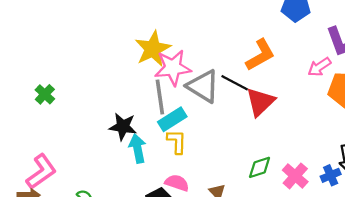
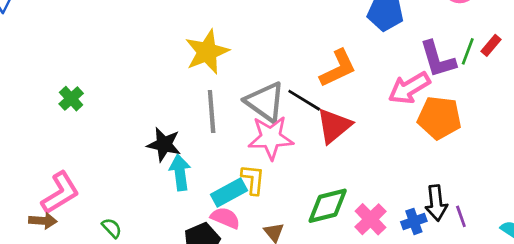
pink arrow: (319, 67) -> (409, 88), size x1.4
pink star: (173, 68) -> (271, 138), moved
cyan rectangle: (172, 119) -> (229, 192), moved
yellow L-shape: (177, 142) -> (253, 179), moved
green diamond: (260, 167) -> (328, 206), size x1.4

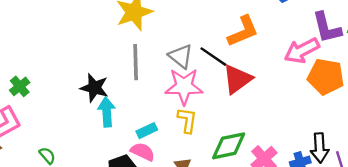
green cross: (71, 99) -> (20, 86), moved
gray triangle: (265, 102) -> (181, 56), size x0.7
yellow L-shape: (253, 179) -> (187, 120), moved
cyan rectangle: (229, 192) -> (147, 131), size x0.7

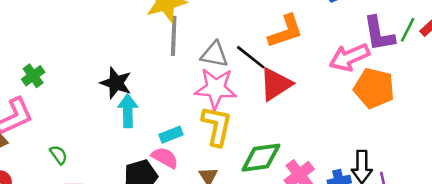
gray triangle: (181, 56) -> (214, 54), turned -32
gray line: (136, 62) -> (174, 36), moved
yellow L-shape: (187, 120) -> (217, 126), size x1.4

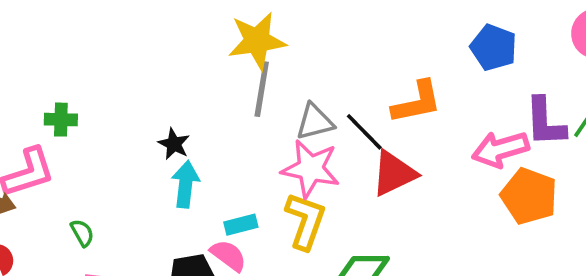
gray triangle: (214, 54) -> (315, 122), turned -32
green cross: (33, 76) -> (61, 120), turned 30
black star: (116, 83) -> (174, 144), size x0.7

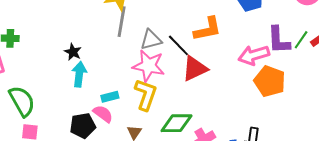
green semicircle: (82, 233) -> (22, 101), size x2.0

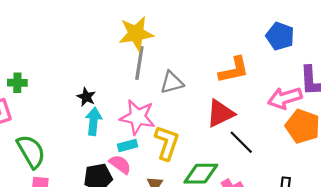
black line: (178, 45) -> (241, 142), moved
pink star: (149, 66) -> (137, 117), moved

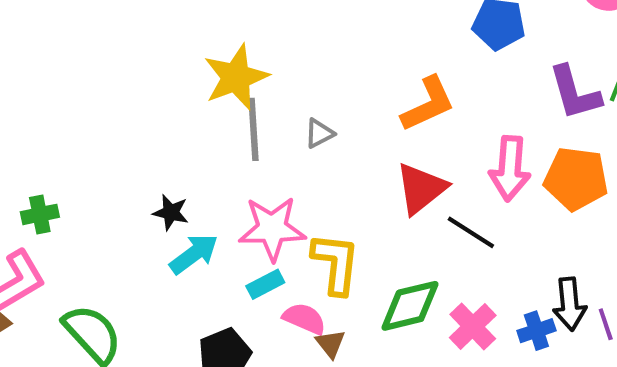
gray triangle: (172, 82) -> (319, 133), moved, size x0.7
pink arrow: (285, 98) -> (510, 169), moved, turned -56
cyan arrow: (94, 121) -> (194, 254), turned 60
pink semicircle: (120, 164) -> (304, 319), moved

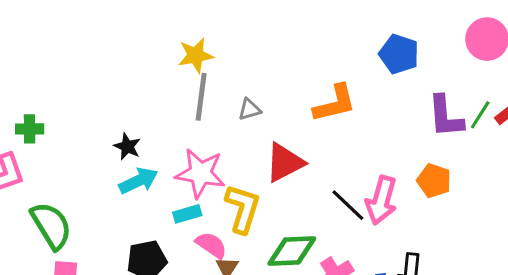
yellow star: (236, 77) -> (196, 55), size x0.7
pink arrow: (510, 169) -> (381, 200), moved
orange pentagon: (576, 179) -> (434, 181), size x0.7
red triangle: (421, 188) -> (285, 163), moved

